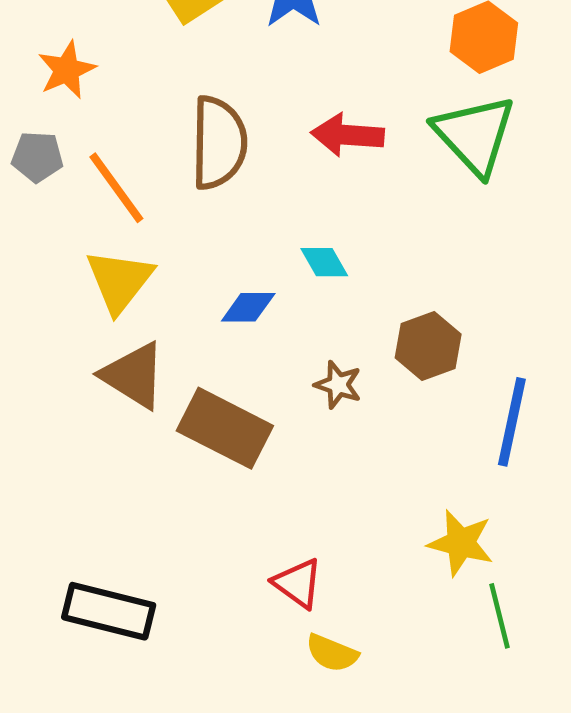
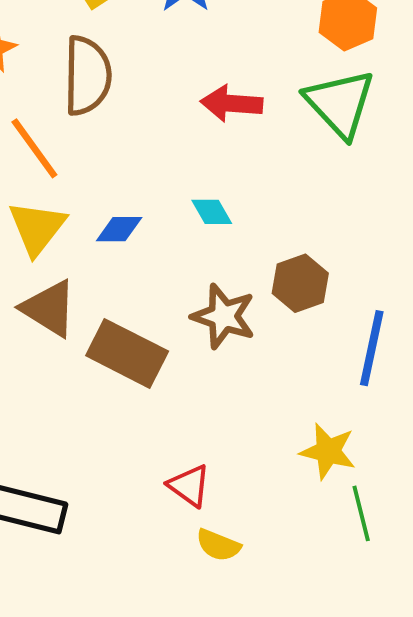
brown semicircle: (219, 143) -> (87, 76), moved
blue diamond: (248, 307) -> (119, 229), moved
brown star: (338, 385) -> (224, 316), size x1.6

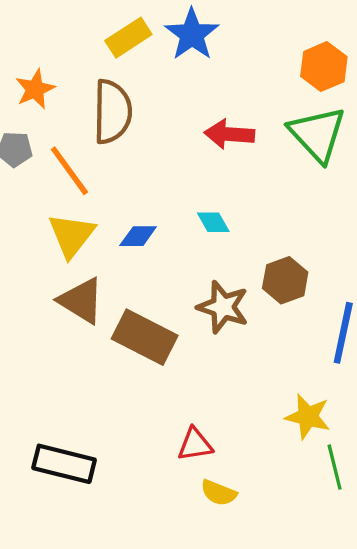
red triangle: (189, 486) -> (195, 444), turned -45

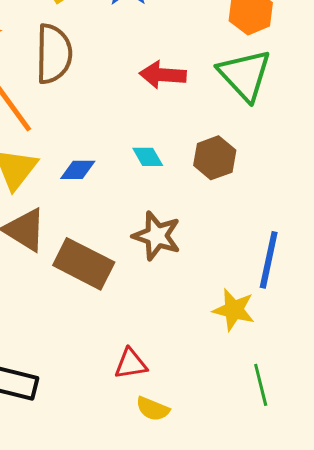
brown hexagon: (285, 280) -> (215, 158), moved
yellow star: (308, 417) -> (234, 310), moved

